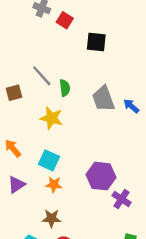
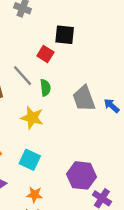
red square: (65, 20) -> (45, 54), moved
black square: (96, 42) -> (65, 35), moved
orange star: (54, 185) -> (35, 195), moved

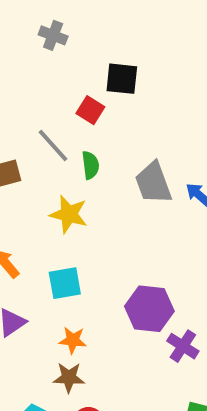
cyan square: (30, 160) -> (65, 283), turned -35

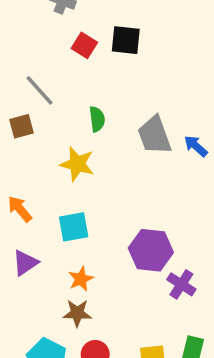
red square: (90, 110) -> (84, 45), moved
gray line: (53, 145) -> (40, 90), moved
orange star: (73, 340) -> (81, 279), turned -30

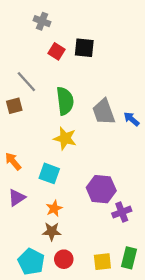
green semicircle: (97, 119) -> (65, 101), size x1.6
yellow star: (77, 164) -> (65, 138), moved
cyan square: (74, 227) -> (49, 173), turned 30
purple cross: (181, 284) -> (122, 212), turned 36

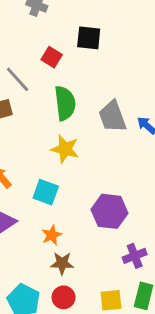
red square: (57, 51) -> (52, 57), moved
purple cross: (122, 212) -> (135, 256), moved
brown star: (52, 231) -> (62, 263), moved

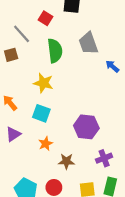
gray trapezoid: (112, 116) -> (88, 43), moved
yellow star: (65, 149) -> (43, 83), moved
brown star: (62, 263) -> (66, 161), moved

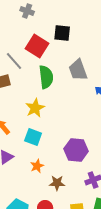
red square: (46, 18) -> (37, 46), size x1.6
yellow star: (43, 83) -> (35, 108), turned 30

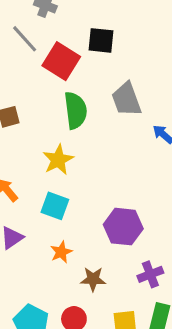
gray line: (14, 61) -> (25, 39), moved

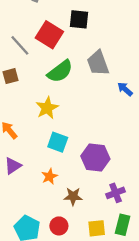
gray line: (25, 39) -> (20, 45), moved
green semicircle: (76, 110) -> (60, 71), turned 60
cyan square: (55, 206) -> (58, 142), moved

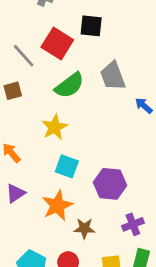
orange star: (49, 176) -> (57, 205), size x1.6

